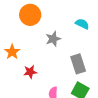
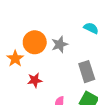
orange circle: (30, 15) -> (35, 42), moved

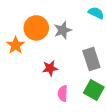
red star: (35, 80) -> (50, 68), moved

